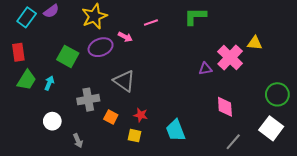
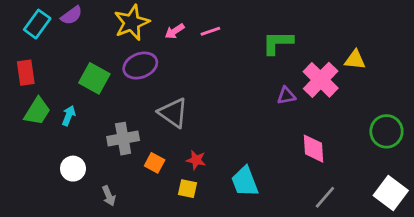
green L-shape: (195, 16) -> (278, 43), moved
pink arrow: (125, 37) -> (175, 31), moved, turned 120
white square: (271, 128) -> (391, 193), moved

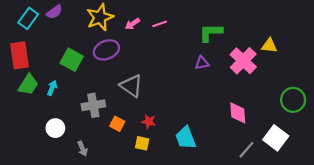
red rectangle: (26, 73) -> (20, 55), size x1.4
purple triangle: (286, 96) -> (202, 63), moved
white square: (391, 193) -> (276, 138), moved

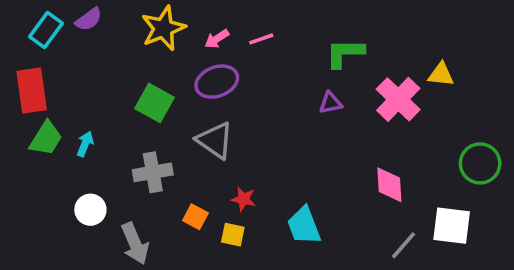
purple ellipse: (106, 50) -> (217, 82), moved
green square: (72, 60) -> (154, 103), moved
orange square: (117, 124) -> (195, 217), moved
white square: (276, 138) -> (452, 226), turned -30
gray arrow: (83, 149) -> (135, 243), size x1.6

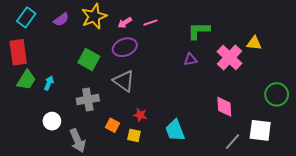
purple semicircle: (89, 19) -> (61, 19), moved

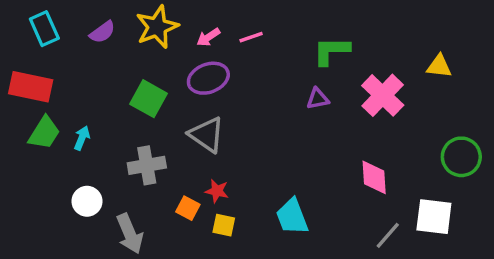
cyan rectangle: (26, 17) -> (44, 29), turned -60
yellow triangle: (254, 43) -> (439, 66), moved
red rectangle: (18, 52) -> (31, 87), turned -70
red star: (140, 115) -> (217, 191), moved

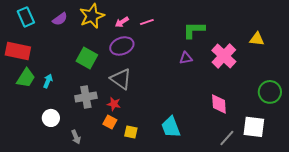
red star: (217, 191) -> (114, 104), moved
gray arrow: (130, 234) -> (76, 137), size x0.6

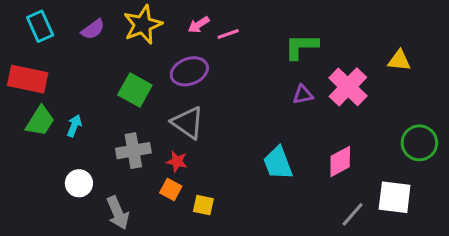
pink arrow: (122, 22) -> (199, 25), moved
purple triangle: (186, 58) -> (303, 95), moved
pink diamond: (219, 104) -> (340, 162), turned 65
cyan trapezoid: (171, 127) -> (278, 163), moved
gray arrow: (76, 137) -> (118, 213), size x1.5

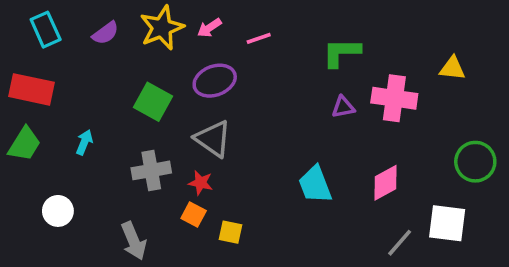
pink arrow: (199, 25) -> (209, 28), moved
pink cross: (348, 87) -> (394, 98), turned -36
green trapezoid: (40, 121) -> (24, 144), moved
white circle: (79, 183) -> (58, 211), moved

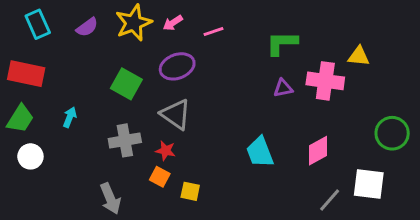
yellow triangle: (452, 68) -> (359, 56), moved
white circle: (58, 211) -> (30, 156), moved

